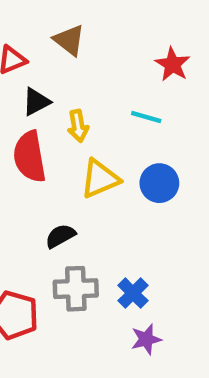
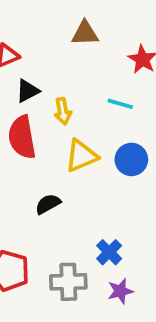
brown triangle: (69, 40) -> (85, 33), moved, turned -40
gray cross: (76, 289) -> (68, 282), moved

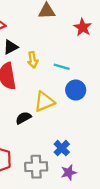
cyan line: (120, 104) -> (62, 67), moved
yellow triangle: (81, 156) -> (44, 102), moved

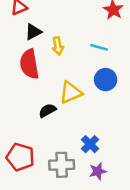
cyan line: (62, 67) -> (99, 47), moved

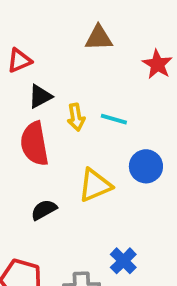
cyan line: (99, 47) -> (114, 119), moved
black semicircle: (47, 111) -> (44, 210), moved

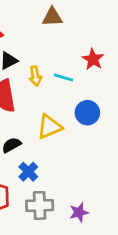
red star: (157, 64) -> (93, 59), moved
blue cross: (123, 261) -> (28, 172), moved

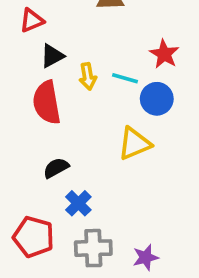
blue circle: (87, 113) -> (157, 99), moved
yellow triangle: (49, 127) -> (134, 144), moved

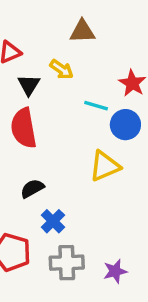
black triangle: (52, 56) -> (29, 85), turned -30
yellow arrow: (88, 76) -> (62, 69), moved, turned -45

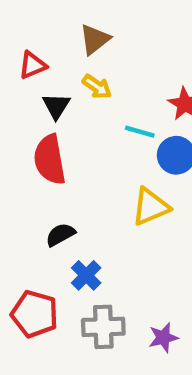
brown triangle: (82, 31) -> (95, 39), moved, turned -36

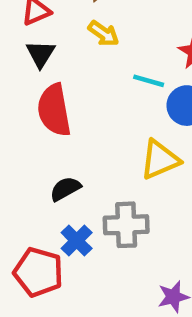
black triangle: (56, 106) -> (41, 54), moved
blue cross: (86, 275) -> (77, 241), moved
gray cross: (103, 327) -> (126, 225), moved

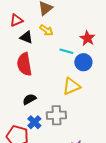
black triangle: (41, 54) -> (26, 37), moved, turned -40

